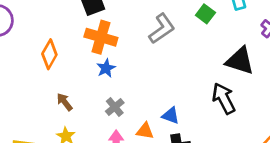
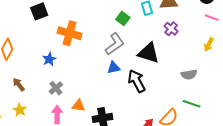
gray L-shape: (162, 29) -> (115, 44), moved
orange cross: (101, 37) -> (69, 33), moved
blue triangle: (171, 116) -> (114, 68), moved, turned -32

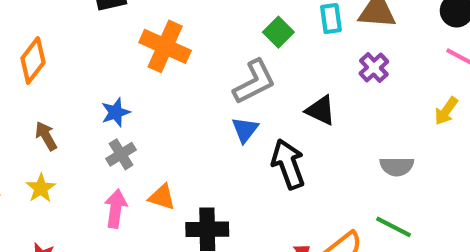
black triangle: (149, 53) -> (321, 110), size x0.7
blue star: (49, 59) -> (116, 112), moved
blue triangle: (114, 68) -> (245, 130), turned -48

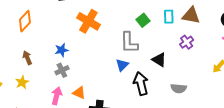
gray L-shape: (254, 82) -> (129, 43), turned 110
gray semicircle: (397, 166) -> (179, 88), moved

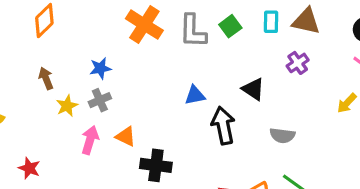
gray L-shape: (129, 43) -> (193, 31), moved
blue triangle: (122, 65) -> (195, 95), turned 32
yellow star: (22, 82) -> (67, 106), moved

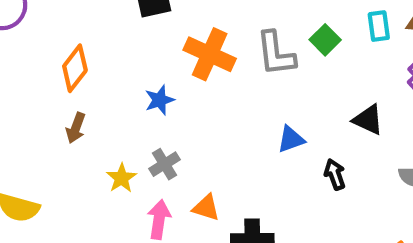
blue star: (100, 68) -> (160, 100), moved
brown arrow: (46, 78) -> (76, 128), moved, turned -130
black arrow: (223, 126) -> (335, 174), size x0.6

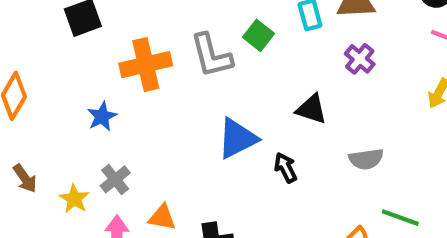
orange cross: (210, 54) -> (146, 65), turned -30
brown arrow: (76, 128) -> (25, 178), moved, turned -48
blue triangle: (291, 139) -> (237, 138), size x1.5

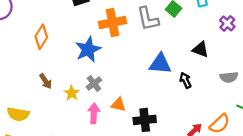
blue star: (102, 116) -> (88, 49), size x1.6
blue triangle: (237, 138) -> (160, 64), turned 30

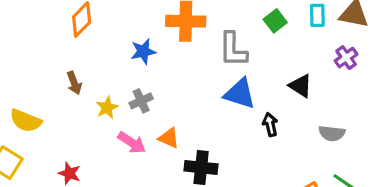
gray L-shape: (148, 19) -> (233, 50), moved
blue star: (88, 49) -> (143, 52), size x0.7
pink arrow: (94, 113) -> (132, 143), turned 108

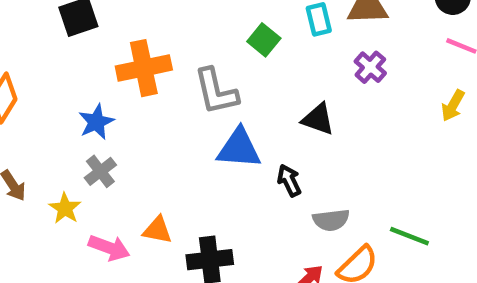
gray cross: (141, 101) -> (100, 171), moved
gray semicircle: (332, 133) -> (331, 220), moved

